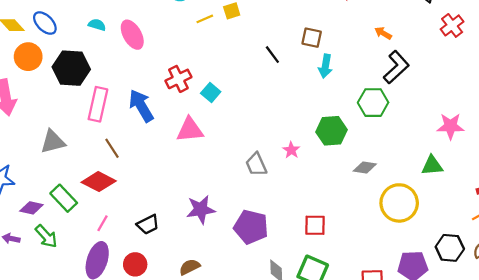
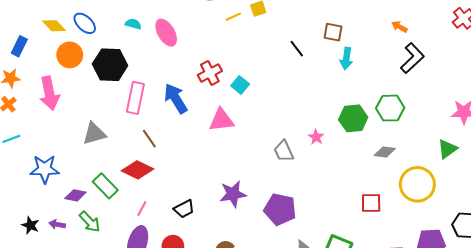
green hexagon: (373, 103) -> (390, 108), moved
green triangle: (432, 166) -> (447, 149), turned -30
red square: (315, 225) -> (371, 203), moved

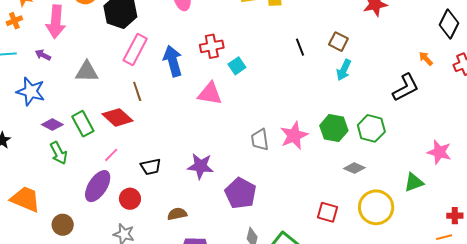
orange arrow: (399, 27) -> (426, 59), moved
pink star: (316, 137) -> (294, 135), size x1.8
purple arrow: (57, 224) -> (43, 55), moved

